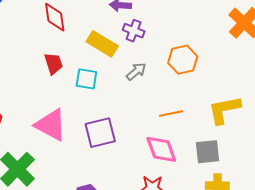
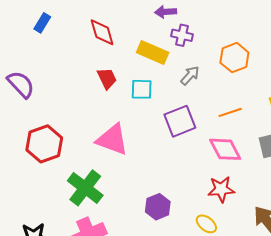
purple square: (100, 133) -> (180, 121), moved

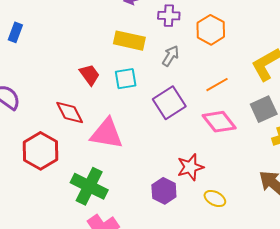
red diamond: (102, 32) -> (70, 113), moved
purple cross: (182, 35) -> (169, 16), moved
red star: (221, 189) -> (190, 167), moved

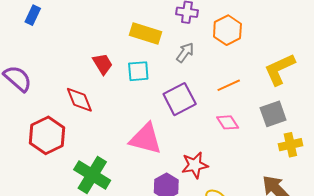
pink diamond: (219, 122) -> (228, 122), size x0.7
pink triangle: (107, 134) -> (146, 139), moved

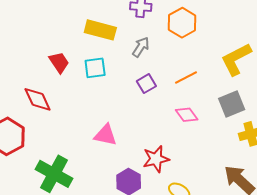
purple square: (180, 99) -> (146, 84), moved, size x0.6
pink triangle: (146, 139) -> (106, 135), size x0.7

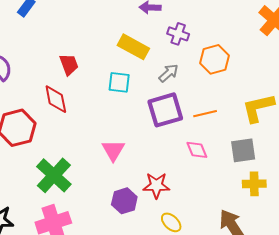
red trapezoid: (59, 62) -> (69, 64), moved
purple square: (146, 84) -> (165, 110), size x1.8
pink triangle: (106, 135) -> (113, 150), turned 35

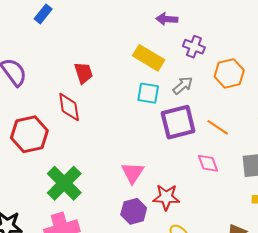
cyan square: (119, 82) -> (148, 93), moved
orange line: (205, 114) -> (218, 127), turned 45
pink triangle: (113, 150) -> (133, 173), moved

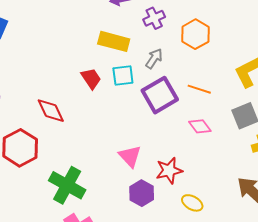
purple cross: (194, 47) -> (154, 18), turned -30
red trapezoid: (83, 73) -> (91, 78), moved

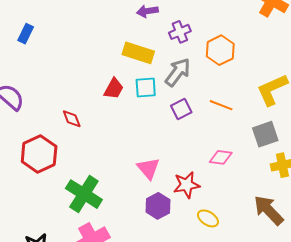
gray arrow: (154, 59) -> (178, 72), size x1.4
red trapezoid: (91, 78) -> (114, 89), turned 60
purple square: (160, 95) -> (181, 109), size x0.6
red diamond: (51, 111) -> (72, 119), size x0.7
pink diamond: (200, 126) -> (221, 157), moved, turned -50

